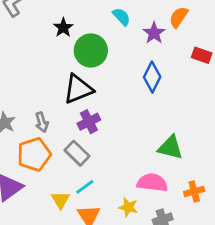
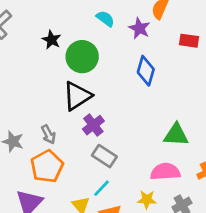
gray rectangle: (77, 153) -> (104, 156), moved

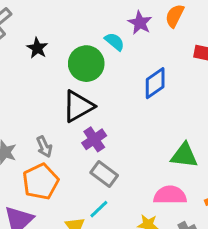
cyan semicircle: (105, 19) -> (115, 42), moved
purple star: (139, 28) -> (140, 23), moved
black star: (52, 40) -> (37, 48), moved
blue diamond: (146, 71) -> (155, 83), turned 36

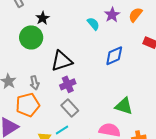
green circle: (86, 64) -> (31, 37), moved

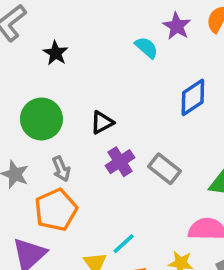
green circle: (31, 37) -> (41, 119), moved
black triangle: (62, 61) -> (102, 122), size x0.6
gray rectangle: (70, 108) -> (165, 169), moved

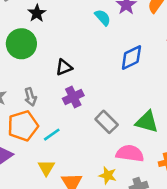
green circle: (41, 119) -> (21, 44), moved
gray rectangle: (165, 169) -> (107, 122), moved
cyan line: (124, 244) -> (52, 135), moved

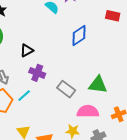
purple cross: (73, 97) -> (37, 73), turned -35
cyan line: (52, 135) -> (24, 96), moved

